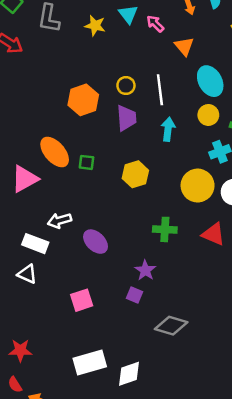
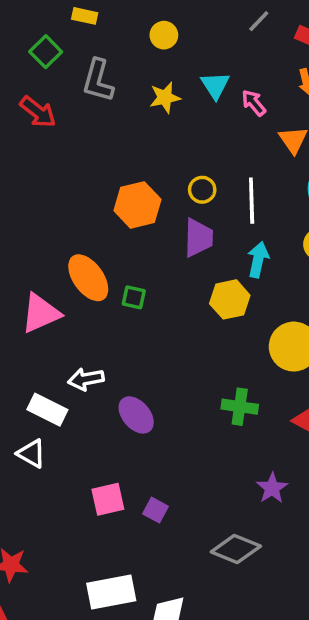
yellow star: (95, 26) -> (165, 97), turned -30
yellow hexagon: (135, 174) -> (230, 299), moved
purple star: (145, 270) -> (272, 488), moved
purple square: (135, 295) -> (155, 510), moved

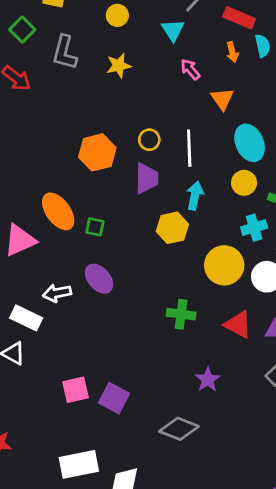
cyan triangle: (215, 85) -> (173, 30), moved
purple ellipse: (136, 415) -> (99, 279), moved
purple square: (155, 510) -> (114, 398), size x1.5

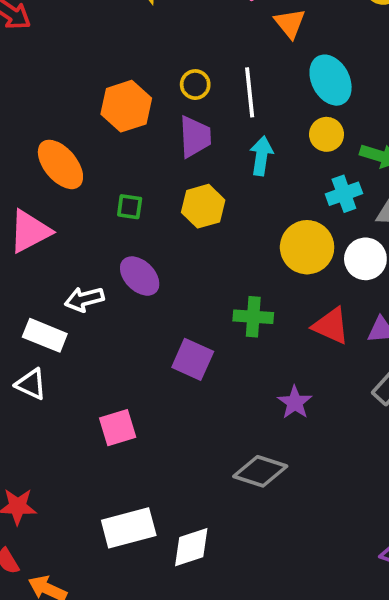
orange ellipse: (58, 211) -> (60, 164), moved
yellow hexagon: (172, 228) -> (203, 206), moved
purple square: (114, 398) -> (193, 359), moved

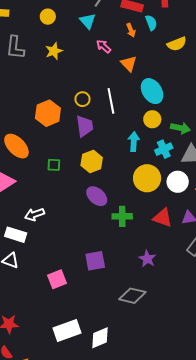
cyan arrow: (261, 156) -> (134, 142), moved
purple ellipse: (140, 276) -> (97, 196), moved
purple square: (193, 359) -> (95, 261), moved, turned -30

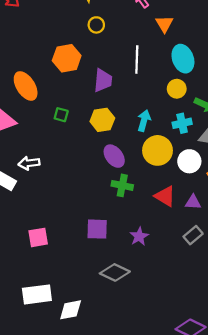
yellow circle: (82, 99) -> (96, 25), moved
cyan arrow: (134, 142) -> (144, 121), moved
purple ellipse: (97, 196) -> (114, 156), moved
purple square: (95, 261) -> (97, 229), moved

